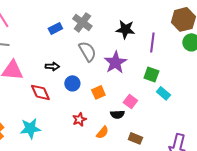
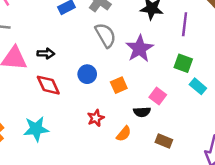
black arrow: (52, 66) -> (46, 53), moved

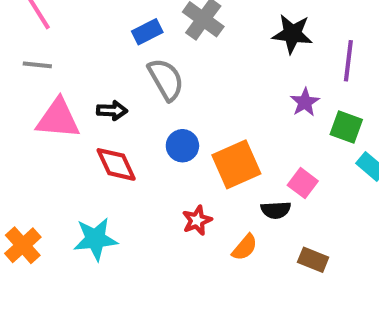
gray semicircle: (105, 35) -> (166, 79), moved
purple star: (140, 49) -> (305, 102), moved, size x0.6
orange square: (119, 85) -> (236, 164), size x1.6

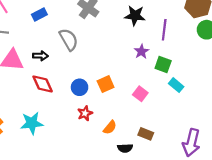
blue rectangle: (147, 32) -> (39, 15), moved
blue circle: (182, 146) -> (80, 87), moved
orange square: (236, 164) -> (106, 84), size x0.7
black semicircle: (276, 210) -> (125, 148), moved

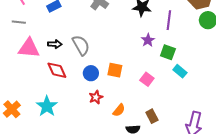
gray semicircle: (69, 39) -> (81, 45), moved
orange square: (106, 84) -> (115, 70), turned 35
cyan star: (32, 123) -> (47, 106), turned -30
brown rectangle: (146, 134) -> (152, 116), turned 40

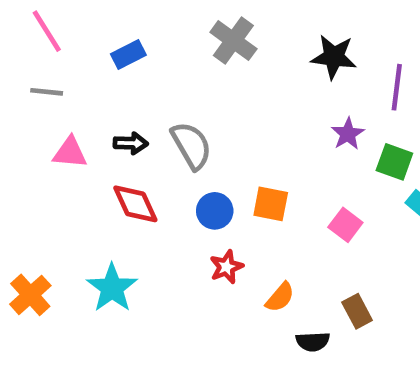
pink triangle: (29, 48) -> (70, 153), size x0.7

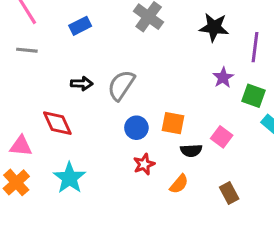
gray semicircle: (191, 146) -> (121, 85), turned -116
pink triangle: (70, 153) -> (21, 146), moved
red diamond: (135, 204) -> (57, 123), moved
black semicircle: (313, 342) -> (191, 151), moved

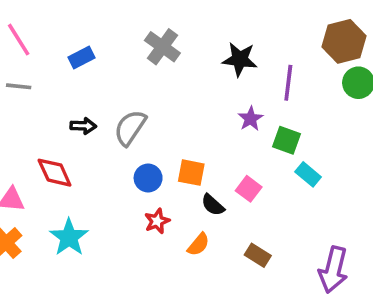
black semicircle: (191, 151) -> (213, 205), turned 45
brown rectangle: (229, 193) -> (258, 255), turned -30

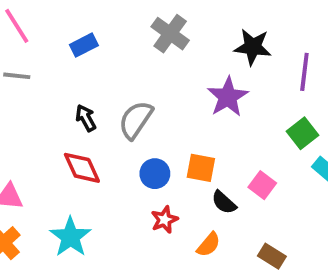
purple star: (251, 119) -> (228, 97), moved, size x1.5
black arrow: (83, 126) -> (86, 118), turned -120
green square: (286, 140) -> (303, 133), turned 32
red diamond: (55, 173) -> (82, 168), moved

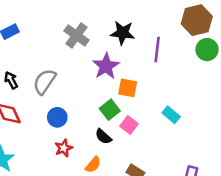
gray cross: (170, 34) -> (76, 35), moved
green square: (303, 133) -> (110, 110), moved
orange square: (201, 168) -> (128, 88), moved

